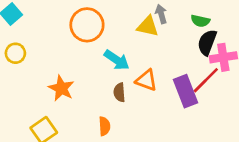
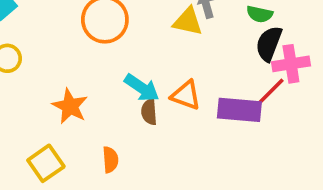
cyan arrow: (117, 60) -> (142, 88), moved
purple rectangle: (186, 91) -> (239, 110), turned -64
orange semicircle: (105, 126) -> (110, 160), moved

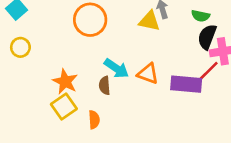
brown semicircle: (149, 112) -> (105, 85), moved
yellow square: (46, 163) -> (64, 106), moved

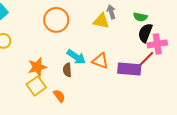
orange star: (65, 82) -> (37, 67), turned 30
orange semicircle: (94, 120) -> (59, 96), turned -32

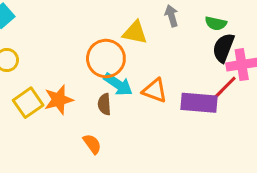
orange circle: (56, 20) -> (106, 58), moved
yellow triangle: (101, 21) -> (135, 33), moved
yellow square: (36, 86) -> (28, 103), moved

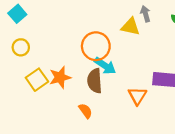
yellow triangle: (135, 33) -> (130, 27), moved
orange triangle: (155, 91) -> (137, 96), moved, turned 42
brown semicircle: (104, 104) -> (95, 81), size x1.5

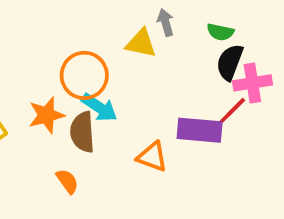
orange star: (60, 77) -> (46, 115), moved
orange triangle: (137, 96) -> (152, 157), turned -42

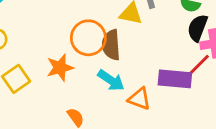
cyan arrow: (99, 108) -> (111, 80), moved
brown semicircle: (82, 132) -> (111, 45), moved

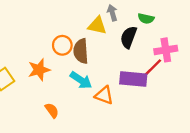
black semicircle: (198, 28) -> (129, 37), moved
orange circle: (88, 38) -> (62, 45), size x0.7

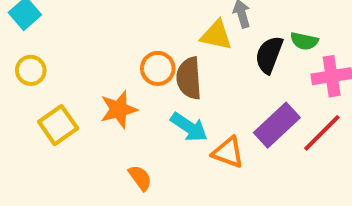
green semicircle: (146, 19) -> (304, 41), moved
red line: (151, 70) -> (322, 133), moved
purple rectangle: (133, 79) -> (277, 125), turned -48

